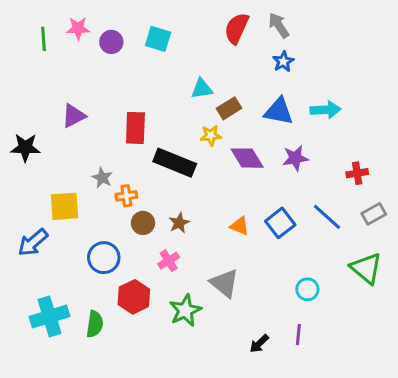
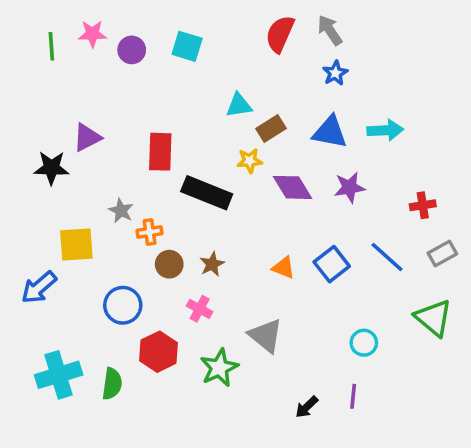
black star: (25, 148) -> (51, 168), moved
pink cross: (169, 261) -> (200, 309), turned -30

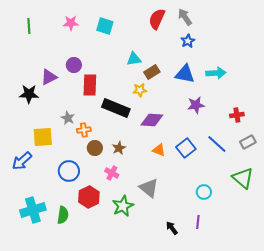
pink star: (92, 34) -> (71, 23), moved
purple circle: (132, 50) -> (74, 65), moved
purple diamond: (292, 187) -> (152, 120), moved, turned -55
black arrow: (307, 407) -> (172, 228), turned 96

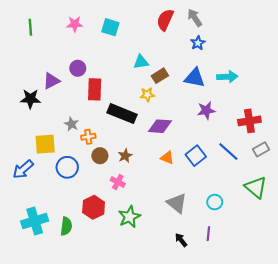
red cross: (237, 115) -> (249, 121), size x1.5
blue circle: (69, 171) -> (67, 167), moved
gray triangle: (149, 188) -> (177, 203), moved

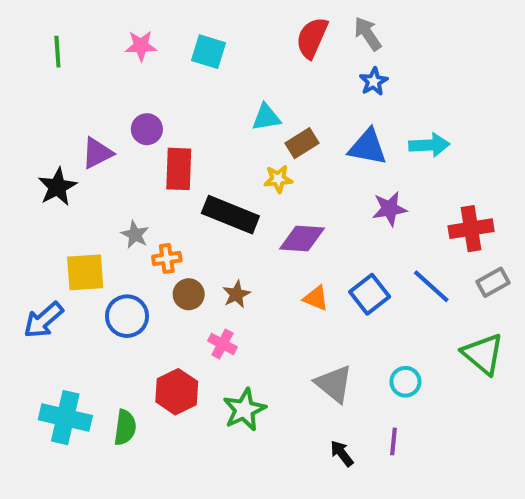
black star: (30, 99) -> (57, 187), turned -30
cyan cross: (35, 221) -> (65, 418), turned 30

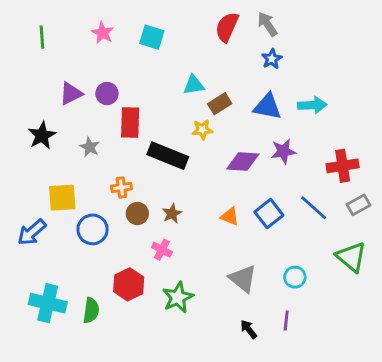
pink star: (141, 46) -> (103, 33), turned 30
purple triangle: (97, 153) -> (71, 94), moved
gray star: (135, 235) -> (90, 147), moved
purple diamond: (302, 239) -> (243, 161), moved

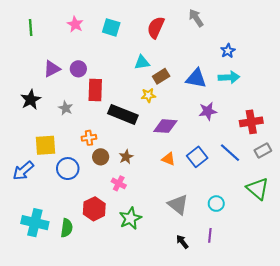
red semicircle: (227, 27) -> (156, 27), moved
blue star: (272, 59) -> (228, 51), moved
purple diamond: (243, 161) -> (165, 126), moved

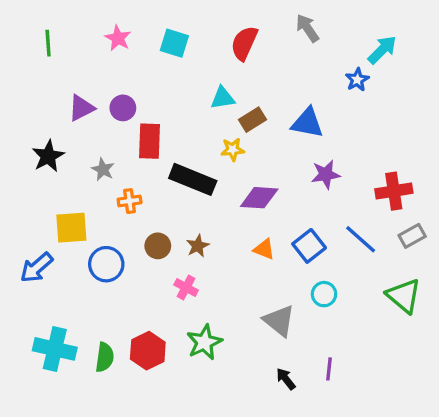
cyan arrow: (229, 77) -> (382, 50), moved, turned -42
orange cross: (89, 138) -> (130, 201), moved
cyan circle: (216, 204) -> (324, 294), moved
red hexagon: (94, 209) -> (148, 351), moved

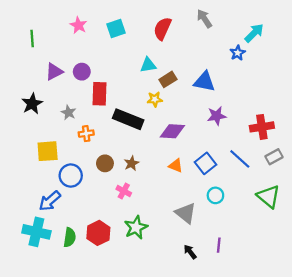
green line: (48, 43) -> (32, 38), moved
cyan square: (174, 43) -> (116, 29), turned -36
blue arrow: (36, 268) -> (50, 201), moved

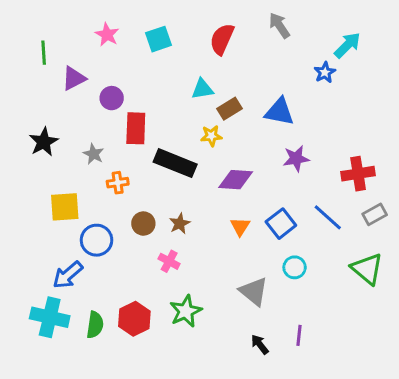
purple triangle: (54, 72) -> (74, 78), moved
orange triangle: (176, 166) -> (240, 227), turned 40

